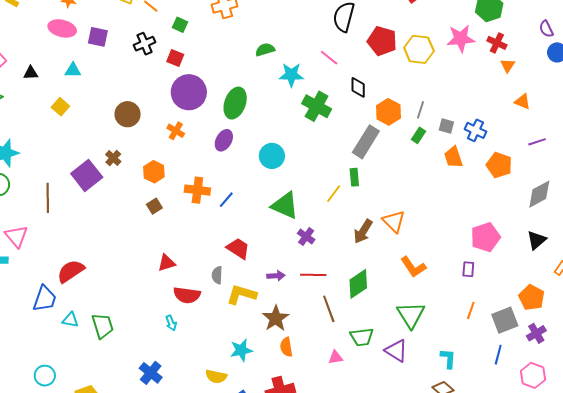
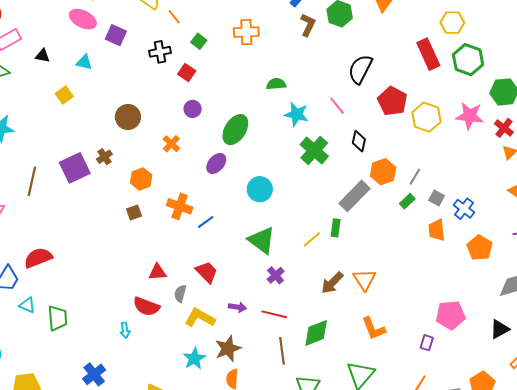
purple circle: (189, 92) -> (193, 109), size x0.5
red triangle: (167, 263) -> (158, 272), moved
cyan star: (241, 350) -> (194, 359), moved, turned -30

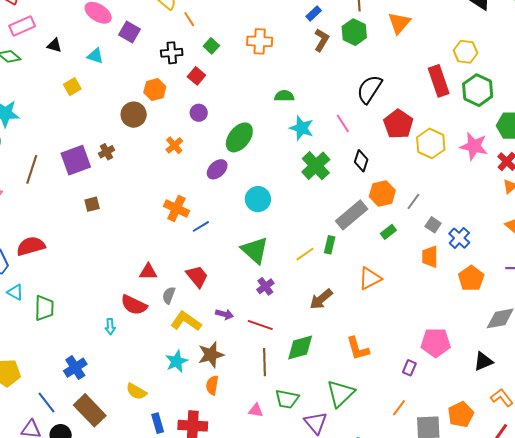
orange hexagon: (141, 179) -> (155, 90), moved
green rectangle: (407, 201) -> (388, 232), moved
brown square: (134, 213) -> (92, 204), moved
orange triangle: (364, 280) -> (370, 279), moved, turned 30

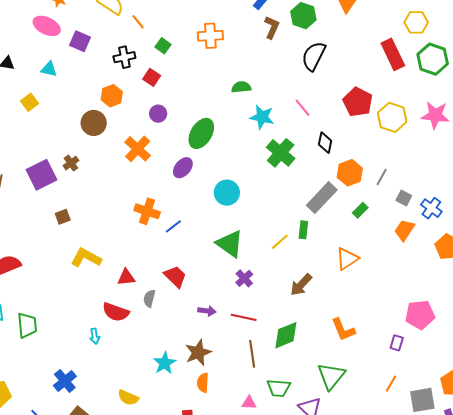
black semicircle: (369, 89) -> (314, 56), moved
orange cross: (174, 145) -> (138, 149), size x1.5
orange trapezoid: (430, 257) -> (404, 230), turned 40
yellow L-shape: (186, 321) -> (86, 258), moved

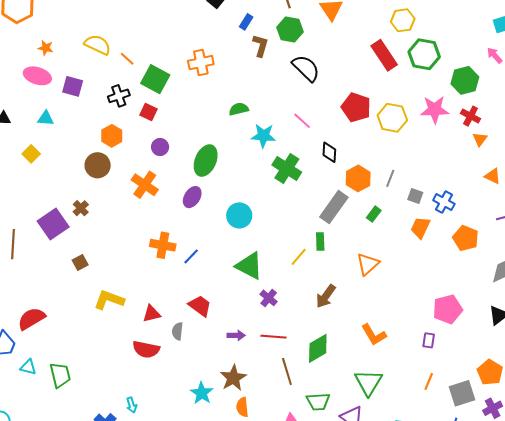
green square: (163, 46) -> (155, 79), size x1.8
black semicircle: (314, 56) -> (306, 68), turned 116
cyan arrow: (95, 336) -> (132, 405), moved

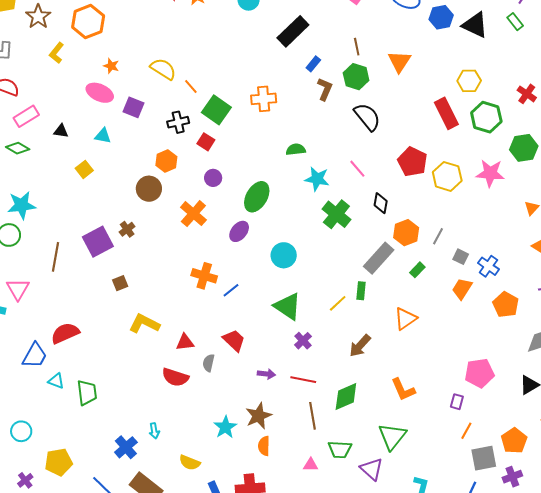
red cross: (471, 116) -> (527, 94), moved
orange line: (429, 381) -> (466, 431), moved

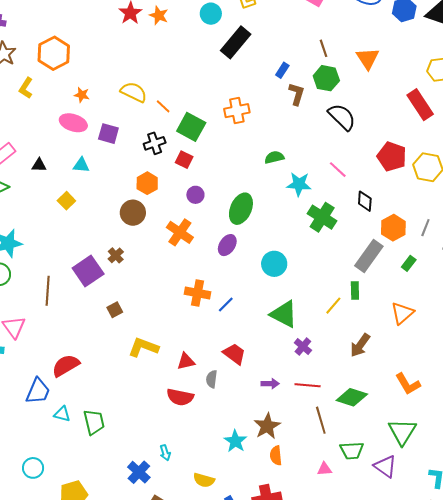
black rectangle: (293, 31) -> (236, 42), moved
green diamond: (346, 396) -> (352, 397), turned 48

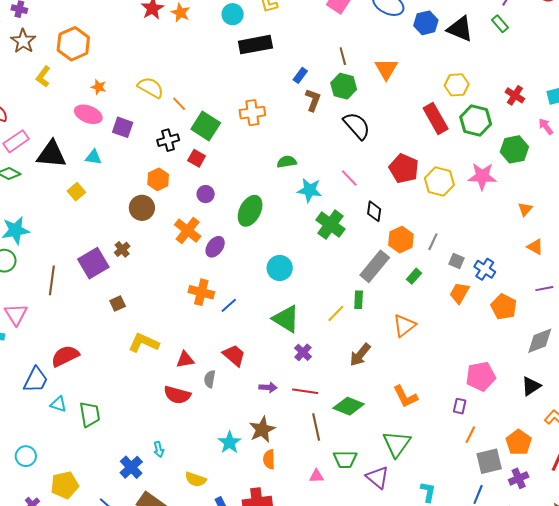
black rectangle: (236, 42) -> (255, 45), turned 36
black triangle: (39, 165) -> (51, 154), size x2.0
purple ellipse: (227, 245) -> (215, 247), moved

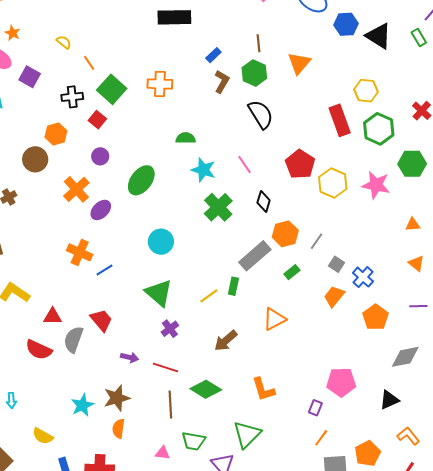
yellow semicircle: (151, 88) -> (64, 42), size x0.6
orange triangle: (525, 209) -> (413, 225), turned 35
gray semicircle: (210, 379) -> (73, 339), size x1.5

